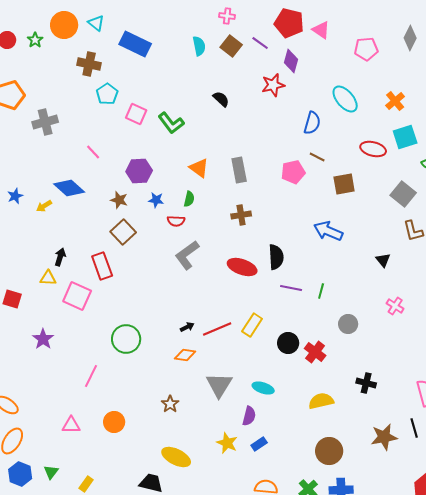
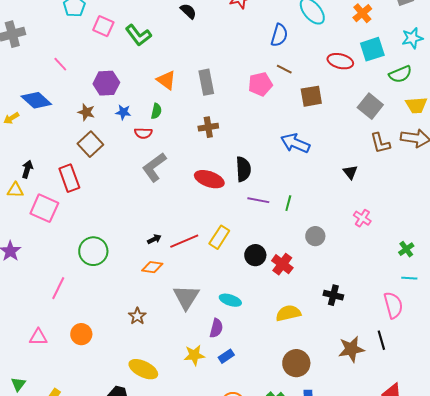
yellow star: (227, 443) -> (194, 355), turned -30

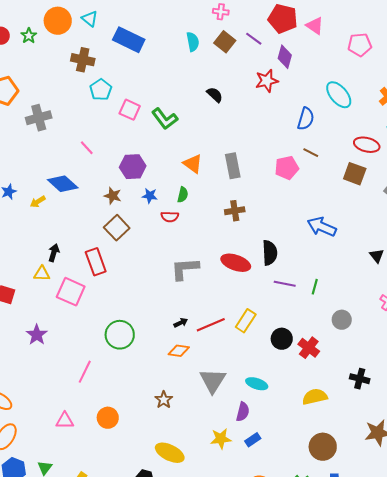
brown square: (311, 96) -> (355, 174), moved, turned 30
gray L-shape: (154, 167) -> (185, 269), moved, turned 32

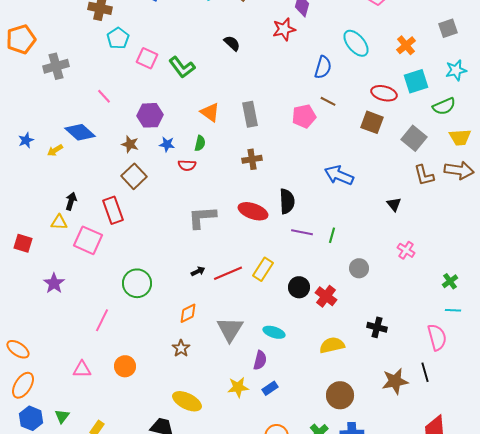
orange diamond: (179, 351) -> (188, 313), moved, turned -35

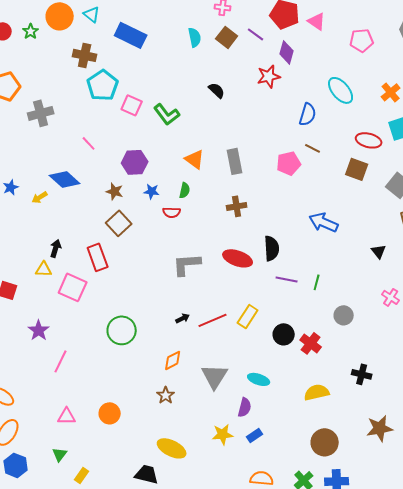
cyan pentagon: (118, 38) -> (103, 85), size x1.4
pink line: (102, 320) -> (61, 361), moved
green triangle: (62, 416) -> (60, 454), moved

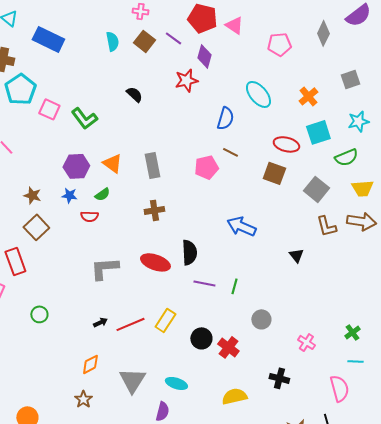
purple hexagon: (135, 162) -> (76, 166), moved
green semicircle: (185, 190) -> (102, 194), turned 42
pink cross: (391, 297) -> (306, 342), moved
green circle: (122, 330) -> (39, 314), moved, size x0.6

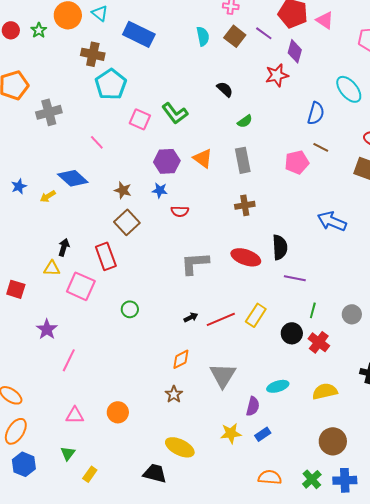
pink square: (49, 109) -> (140, 119), moved
green semicircle: (102, 194) -> (245, 121), moved
green line: (234, 286) -> (313, 310), moved
cyan ellipse: (176, 383) -> (278, 386), moved, turned -35

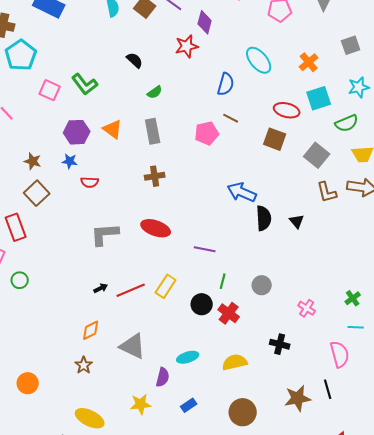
black semicircle: (280, 247) -> (264, 218), moved
green circle: (130, 309) -> (20, 280), moved
gray triangle: (223, 375) -> (133, 346), turned -36
blue rectangle: (263, 434) -> (189, 405), moved

